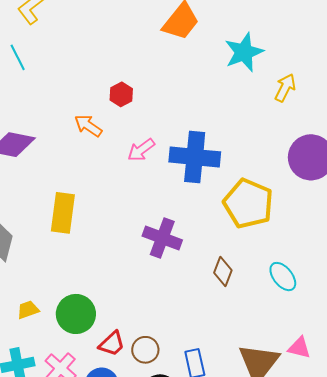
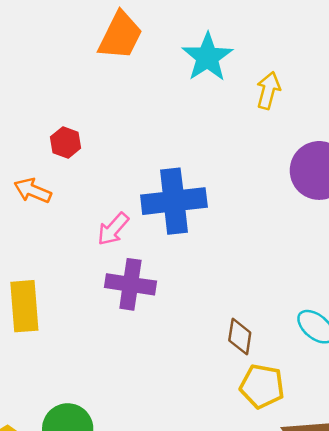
pink arrow: (141, 150) -> (113, 229), moved
yellow pentagon: (248, 204) -> (262, 386), moved, size x0.7
purple cross: (162, 238) -> (130, 284), moved

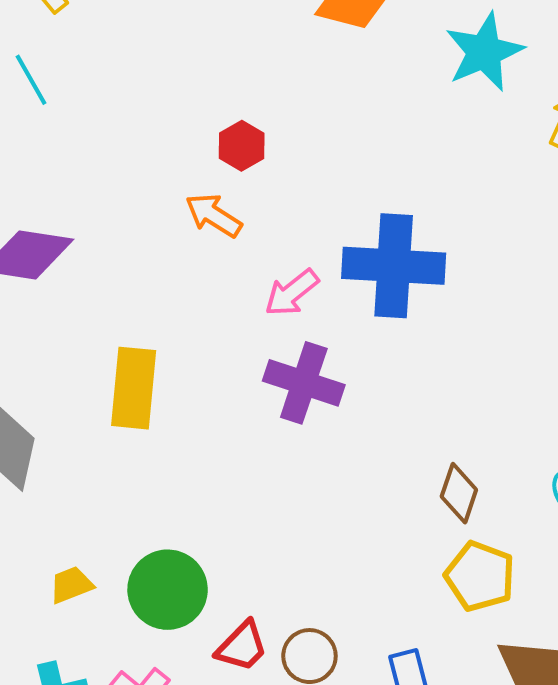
orange arrow: (33, 191) -> (214, 215), moved

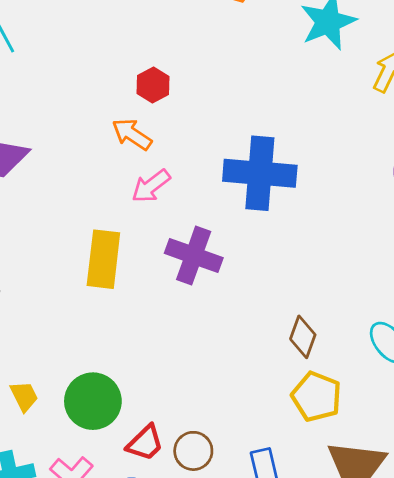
pink arrow: (292, 293) -> (151, 186), moved
yellow rectangle: (134, 388) -> (103, 259), moved
yellow trapezoid: (71, 585) -> (24, 396), turned 84

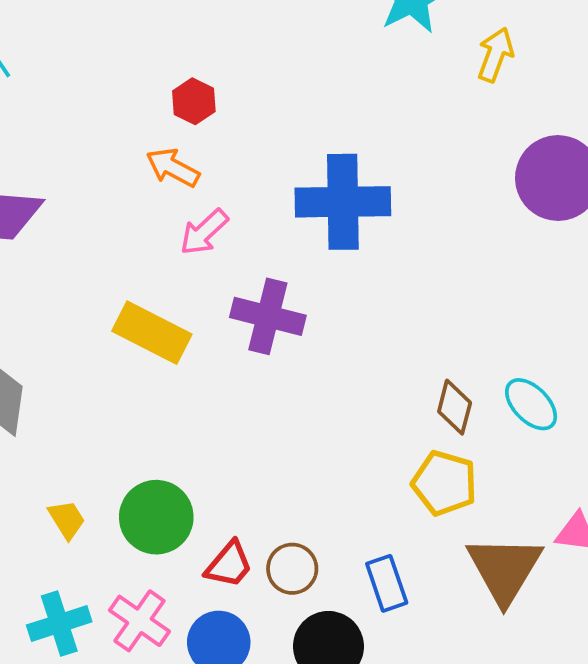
yellow rectangle: (103, 259) -> (152, 333), turned -64
brown diamond: (303, 337) -> (455, 407), moved

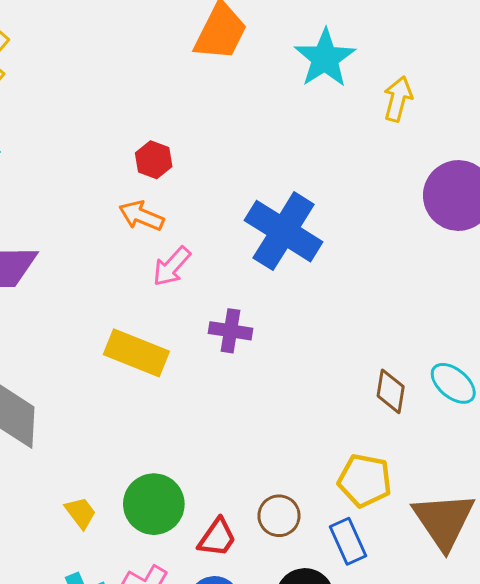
blue cross: (343, 202) -> (284, 231), turned 38
purple cross: (268, 316) -> (231, 331), size x0.7
yellow pentagon: (444, 483) -> (365, 480), moved
brown circle: (292, 569) -> (279, 516), moved

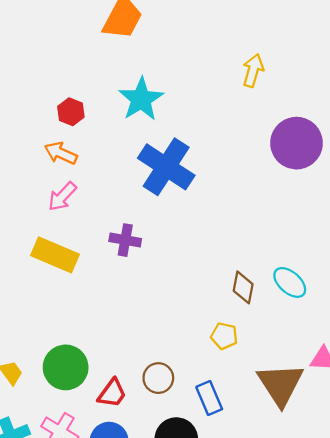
cyan star: (325, 58) -> (141, 99), moved
pink arrow: (172, 266) -> (62, 196), moved
yellow pentagon: (365, 480) -> (224, 336), moved, size x0.7

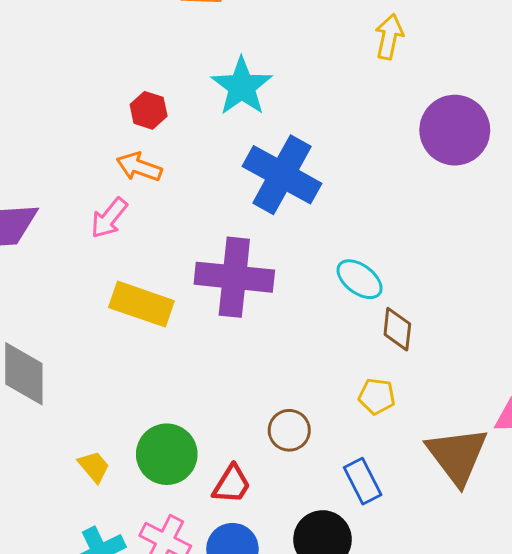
pink arrow: (62, 196) -> (109, 218), moved
purple cross: (125, 240) -> (234, 277), size x1.8
cyan ellipse: (290, 282) -> (360, 279), moved
brown circle: (158, 378) -> (289, 430), moved

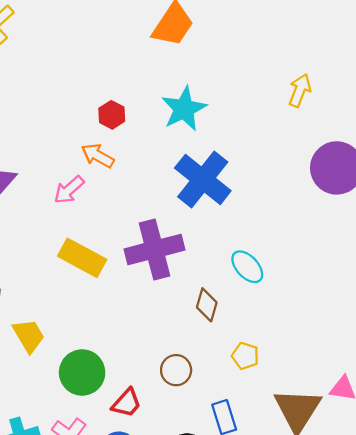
purple cross: (234, 277) -> (154, 249), turned -30
brown diamond: (397, 329) -> (207, 305), moved
yellow trapezoid: (94, 467) -> (29, 336), moved, size x1.4

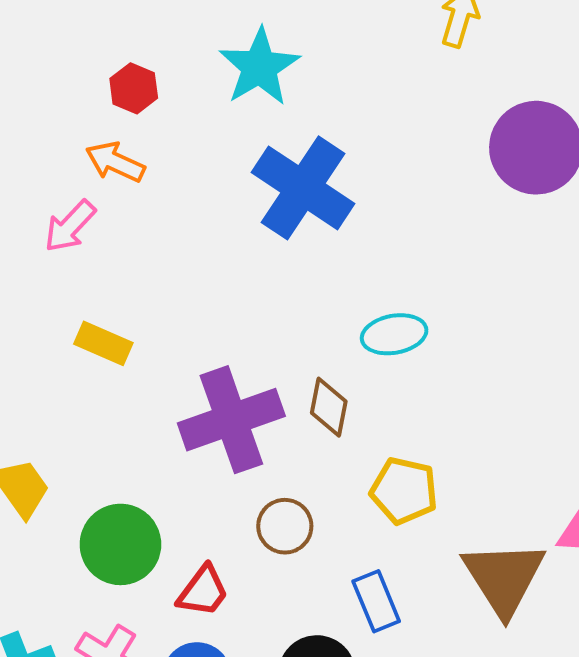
purple cross: (154, 249) -> (231, 420), moved
yellow rectangle: (82, 258) -> (103, 343), size x0.7
cyan ellipse: (247, 267) -> (394, 334), turned -52
yellow pentagon: (245, 356) -> (404, 491), size x1.4

